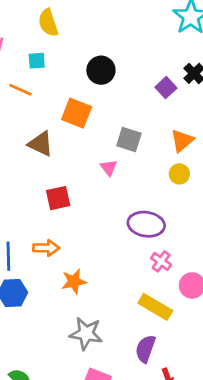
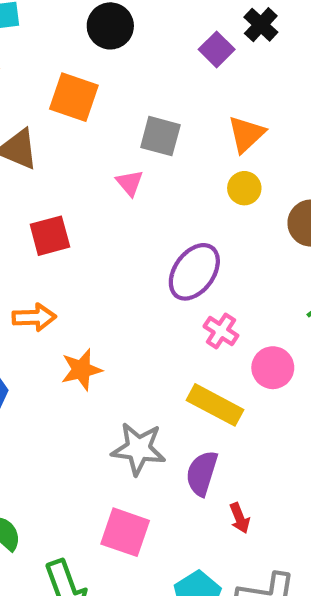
purple ellipse: (146, 224) -> (194, 272), turned -60
gray star: (86, 334) -> (139, 449), moved

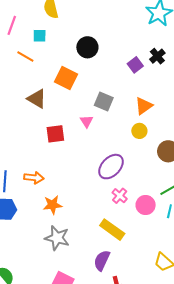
red square: (50, 236) -> (55, 134), moved
pink circle: (273, 368) -> (146, 205), moved
gray star: (139, 449) -> (57, 238), moved

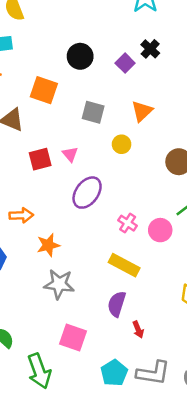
black circle: (87, 47) -> (80, 56), moved
pink triangle: (87, 121) -> (70, 154), moved
yellow circle: (139, 131) -> (122, 144), moved
purple ellipse: (111, 167) -> (87, 193), moved

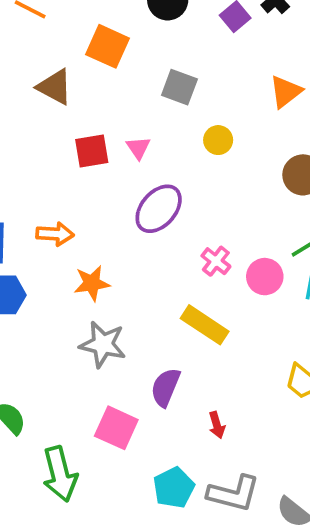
orange triangle: (142, 111) -> (286, 92), moved
purple semicircle: (117, 304) -> (165, 387), moved

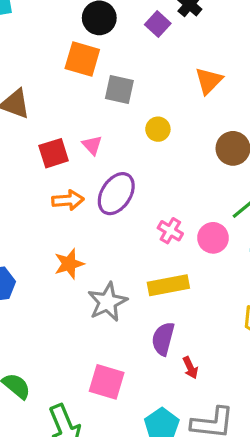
orange square: (108, 46) -> (82, 59), moved
orange arrow: (55, 234) -> (68, 200), moved
yellow rectangle: (205, 325) -> (168, 285), turned -36
gray star: (103, 344) -> (107, 302), moved, turned -30
purple semicircle: (165, 387) -> (163, 339), moved

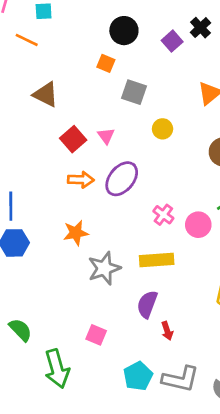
orange square: (82, 59) -> (106, 63), size x0.6
red square: (54, 153) -> (73, 139), turned -30
pink square: (107, 382) -> (96, 335), size x0.7

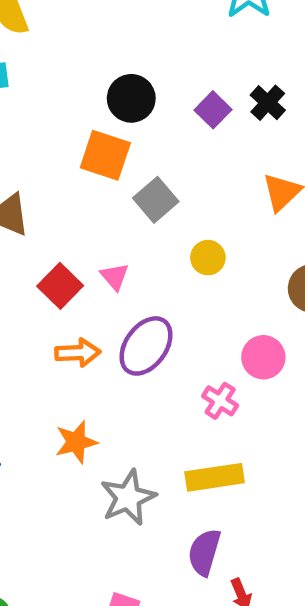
black cross: (200, 28) -> (268, 103), moved
orange square: (106, 63) -> (105, 155), size x1.6
gray square: (134, 92) -> (156, 200), turned 35
pink circle: (198, 225) -> (263, 357), moved

